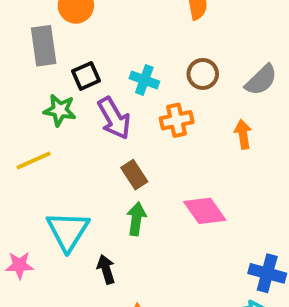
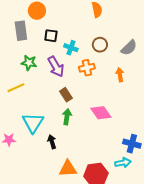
black square: (86, 76) -> (51, 36), moved, turned 32

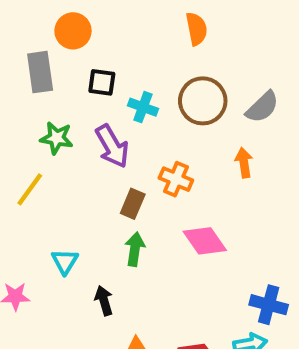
brown circle: (100, 45) -> (203, 101), size x1.5
orange cross: (87, 68) -> (176, 179), moved, turned 35
yellow line: (16, 88) -> (30, 189), turned -30
brown rectangle: (66, 95) -> (133, 204), turned 56
cyan triangle: (33, 123) -> (65, 261), size x0.6

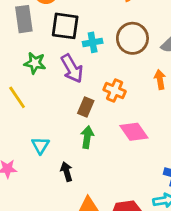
black square: (102, 82) -> (65, 26), size x1.5
cyan cross: (143, 107) -> (93, 42), turned -30
yellow line: (30, 189) -> (17, 97), turned -70

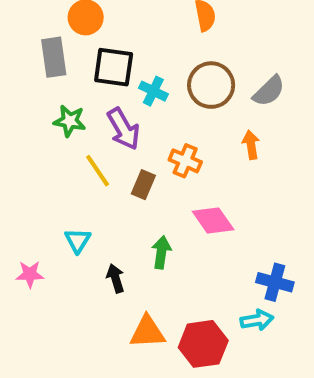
cyan cross: (93, 42) -> (153, 91), turned 36
yellow line: (17, 97) -> (98, 171), moved
green arrow: (87, 137) -> (161, 252), moved

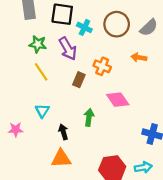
orange arrow: (251, 145) -> (139, 57), turned -72
yellow line: (98, 171) -> (41, 72), moved
cyan arrow: (257, 320) -> (143, 167), moved
orange triangle: (147, 332) -> (61, 158), moved

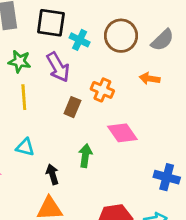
yellow line: (41, 72) -> (24, 97), turned 30
cyan triangle: (42, 111) -> (25, 147), turned -48

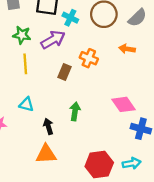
purple arrow: (58, 67) -> (53, 40), turned -90
pink diamond: (122, 133) -> (124, 104), moved

